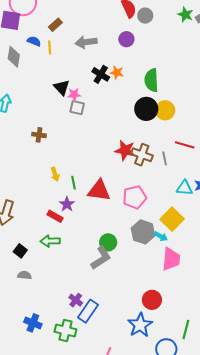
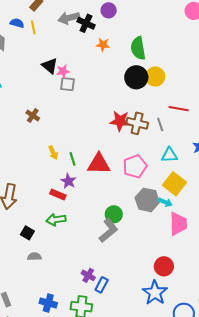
black cross: (101, 74) -> (86, 23), moved
brown cross: (39, 135) -> (33, 115), turned 32
cyan triangle: (184, 188) -> (169, 155), moved
blue rectangle: (88, 311) -> (102, 285), size x0.7

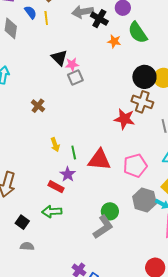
blue semicircle: (17, 23) -> (31, 12), turned 32
green semicircle: (138, 48) -> (138, 33), moved, turned -30
gray square: (67, 84) -> (75, 78), turned -35
brown cross: (137, 123) -> (142, 102), moved

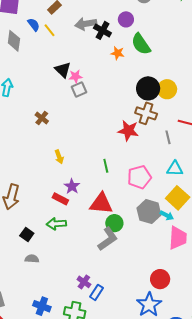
yellow line: (46, 18) -> (49, 30), turned -32
green line: (74, 153) -> (106, 166), moved
red triangle: (99, 160) -> (101, 204), moved

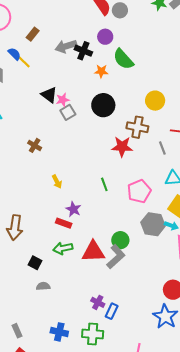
yellow line: (49, 30) -> (24, 62), moved
black circle: (148, 88) -> (103, 105), moved
red triangle: (101, 204) -> (93, 252), moved

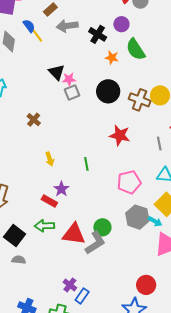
gray arrow: (66, 46) -> (67, 26), moved
brown cross: (137, 127) -> (140, 100), moved
green line: (104, 184) -> (86, 164), moved
black square: (35, 263) -> (15, 235), size x1.5

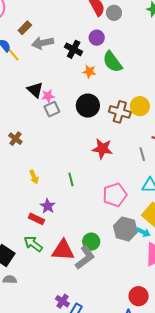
green arrow: (44, 226) -> (33, 244), turned 42

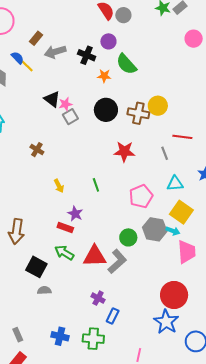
green circle: (91, 242) -> (128, 237), moved
red circle: (139, 296) -> (174, 295), size x1.4
purple cross: (62, 301) -> (98, 298), moved

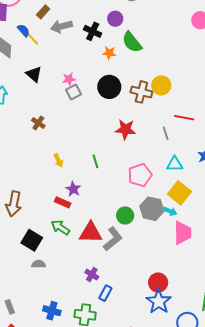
black triangle: (52, 99) -> (34, 74), moved
red circle: (174, 295) -> (158, 283), moved, size x0.7

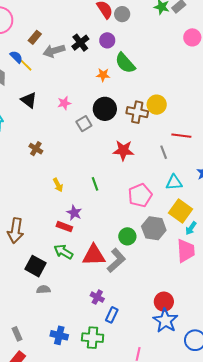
black cross: (93, 31) -> (80, 43), moved, turned 30
gray square: (73, 92) -> (84, 124), moved
cyan arrow: (170, 211) -> (191, 228), moved, turned 104

